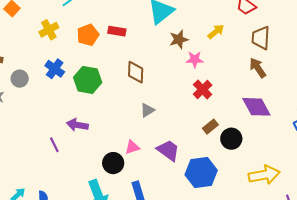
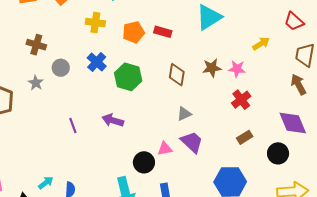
yellow cross: (49, 30) -> (95, 23), turned 30
brown star: (179, 39) -> (212, 68), moved
black circle: (231, 139) -> (278, 153), moved
purple line: (54, 145) -> (73, 126), moved
purple trapezoid: (168, 150) -> (192, 142), moved

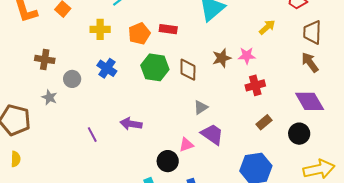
green hexagon: (128, 77) -> (155, 67), moved
red cross: (241, 100) -> (255, 85), turned 30

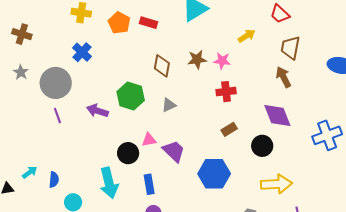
orange pentagon: (139, 34) -> (119, 23), turned -30
green hexagon: (155, 67) -> (131, 96), moved
gray circle: (72, 79) -> (56, 83), moved, size x1.8
purple trapezoid: (212, 134) -> (174, 151), moved

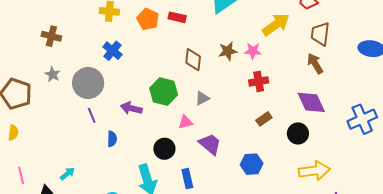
yellow arrow: (247, 36) -> (276, 25), size x1.6
pink triangle: (149, 140) -> (185, 122), moved
blue hexagon: (214, 174) -> (252, 164), size x0.7
blue semicircle: (54, 180) -> (112, 139), moved

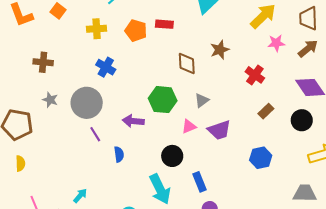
pink star: (253, 51) -> (276, 43), moved
brown arrow: (315, 64) -> (308, 48), turned 90
red cross: (259, 81) -> (255, 75), turned -36
purple trapezoid: (210, 144) -> (219, 130), moved, turned 130

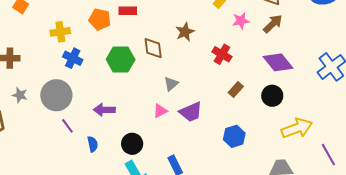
yellow cross: (97, 29) -> (60, 32), moved
green hexagon: (163, 100) -> (121, 60), moved
black circle: (172, 156) -> (132, 144), moved

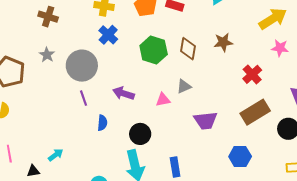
gray triangle: (171, 84) -> (184, 86), moved
brown rectangle: (236, 89) -> (255, 112), size x1.8
pink triangle: (160, 111) -> (163, 100), moved

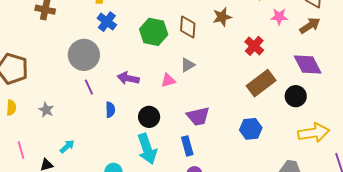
gray star: (47, 55) -> (46, 110), moved
purple trapezoid: (206, 121) -> (198, 116), moved

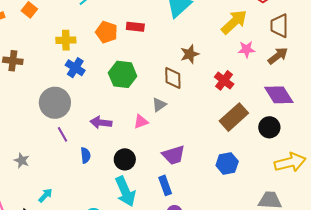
brown diamond: (188, 27) -> (173, 78), moved

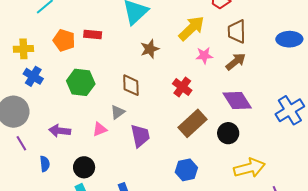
brown star: (190, 54) -> (150, 49), moved
purple trapezoid: (174, 155) -> (140, 136), moved, turned -85

